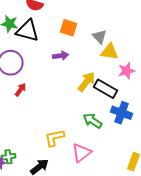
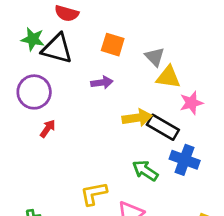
yellow arrow: (86, 82) -> (137, 118), turned 45

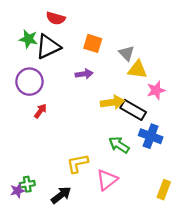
black triangle: (57, 49) -> (48, 47), turned -40

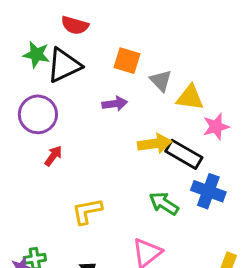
gray triangle: (127, 53) -> (161, 81), moved
yellow L-shape: (77, 163) -> (87, 211), moved

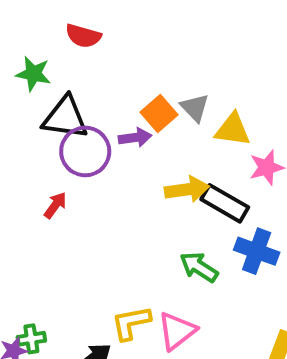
orange square: (127, 61) -> (159, 114), moved, turned 32
black triangle: (64, 65) -> (65, 118), moved, turned 33
purple circle: (38, 114) -> (85, 151), moved
yellow L-shape: (87, 211) -> (131, 323), moved

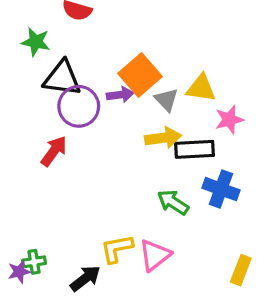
gray triangle: (195, 108) -> (166, 100), moved
orange square: (159, 114) -> (140, 75), size x1.4
black rectangle: (225, 203) -> (195, 149), turned -33
red arrow: (55, 205) -> (54, 151), size x1.4

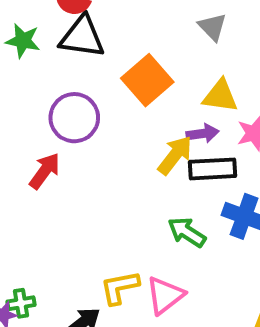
black triangle: (62, 78) -> (82, 37), moved
purple arrow: (120, 95) -> (203, 133), moved
gray triangle: (166, 100) -> (212, 27), moved
yellow arrow: (163, 138) -> (175, 155), turned -44

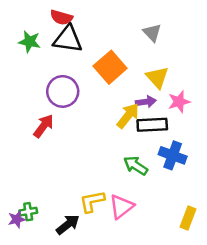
yellow triangle: (220, 96) -> (157, 77), turned 40

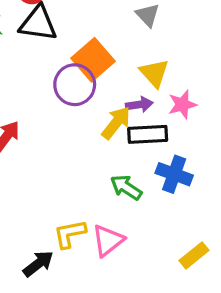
purple circle: (63, 91) -> (75, 85), moved
yellow rectangle: (188, 218) -> (194, 255), turned 30

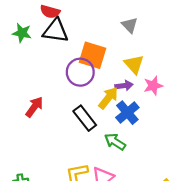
orange square: (93, 60) -> (93, 55), turned -32
black rectangle: (148, 134) -> (85, 118), moved, turned 55
blue cross: (174, 174) -> (127, 113), moved, turned 30

